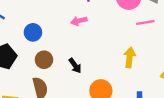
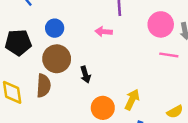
yellow arrow: (130, 57) -> (132, 100), moved
brown circle: (44, 60) -> (57, 59), size x1.5

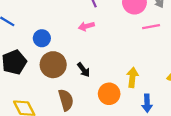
brown semicircle: (44, 86) -> (66, 100), moved

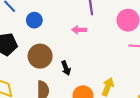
blue circle: (42, 38) -> (34, 20), moved

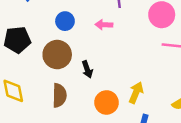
blue circle: (34, 20) -> (65, 21), moved

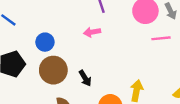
blue circle: (65, 21) -> (45, 42), moved

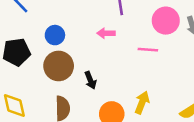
pink line: (161, 38) -> (148, 50), moved

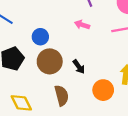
pink arrow: (106, 33) -> (82, 25), turned 32

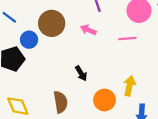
blue circle: (40, 37) -> (29, 40), moved
brown circle: (50, 61) -> (52, 23), moved

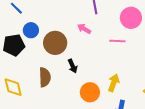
brown circle: (52, 23) -> (55, 43), moved
brown semicircle: (61, 102) -> (45, 77), moved

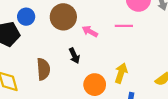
pink arrow: (84, 29) -> (90, 31), moved
brown circle: (55, 43) -> (63, 17), moved

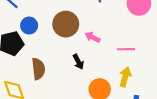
pink line: (124, 26) -> (126, 49), moved
brown semicircle: (43, 69) -> (38, 69), moved

